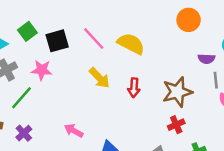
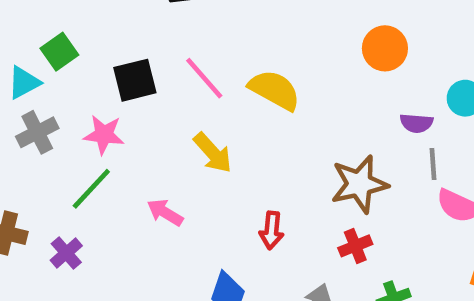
green square: (27, 31) -> (59, 52), moved
red arrow: (134, 88) -> (272, 230), moved
green line: (21, 98) -> (91, 189), moved
pink arrow: (74, 131) -> (165, 212), moved

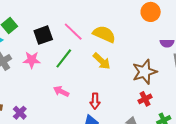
yellow arrow: (213, 153) -> (102, 61), moved
green line: (91, 189) -> (64, 58), moved
red arrow: (272, 230) -> (95, 101), moved

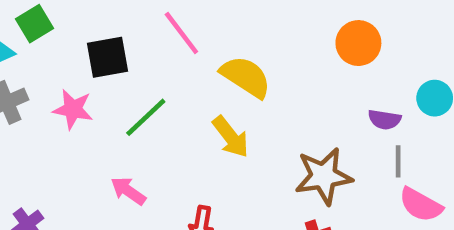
pink line: (73, 32) -> (181, 33), moved

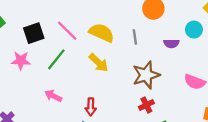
pink line: (181, 33) -> (67, 31), moved
gray line: (398, 161) -> (135, 37), moved

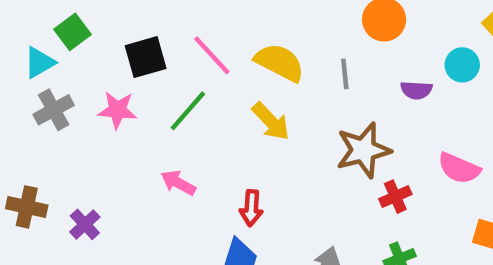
red cross: (146, 105) -> (395, 197), moved

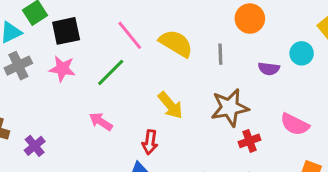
black square: (146, 57) -> (66, 31), moved
yellow arrow: (271, 121) -> (170, 105), moved

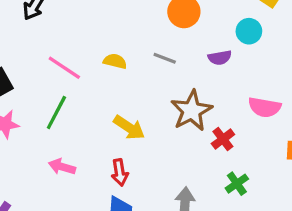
yellow semicircle: (176, 43) -> (115, 61), size x0.6
gray line: (220, 54) -> (165, 58), turned -50

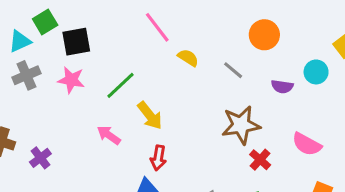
pink line: (64, 68) -> (157, 27), moved
yellow arrow: (129, 127) -> (150, 116), moved
red cross: (223, 139) -> (260, 160), turned -30

